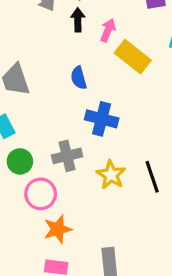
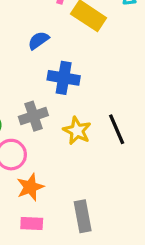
blue semicircle: (79, 78) -> (38, 40), turned 75

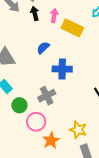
yellow star: (77, 131) -> (78, 130), moved

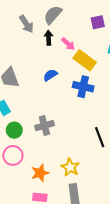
pink arrow: (54, 16) -> (68, 44), turned 112
blue cross: (62, 69) -> (83, 87), moved
pink circle: (36, 122) -> (13, 155), moved

